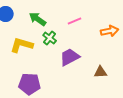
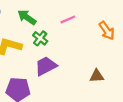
orange arrow: (110, 31) -> (107, 31), turned 66
purple trapezoid: (70, 57) -> (46, 66), moved

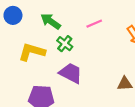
purple trapezoid: (46, 66) -> (71, 73), turned 55

